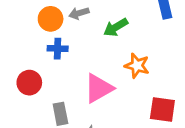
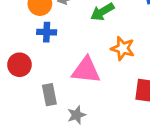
pink triangle: (99, 88) -> (86, 70), turned 36

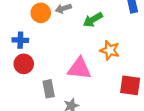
blue cross: (47, 32) -> (20, 40), moved

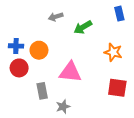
orange circle: (41, 13) -> (39, 50), moved
orange star: (110, 50) -> (113, 52), moved

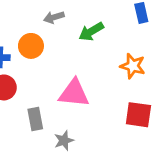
orange circle: (39, 50) -> (31, 46), moved

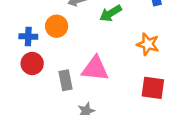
gray rectangle: (35, 119) -> (66, 80), moved

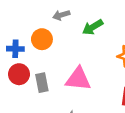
gray rectangle: (66, 80) -> (42, 83), moved

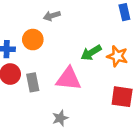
green arrow: (93, 27) -> (91, 53), moved

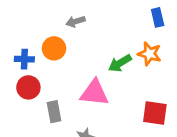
orange star: (117, 56) -> (150, 54), moved
gray rectangle: (33, 82) -> (54, 112), moved

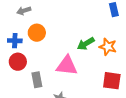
gray arrow: (76, 21) -> (24, 11), moved
orange star: (150, 54) -> (108, 47), moved

